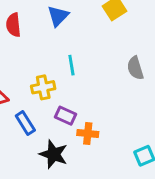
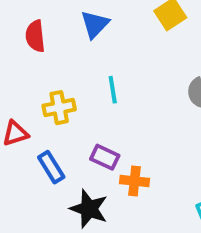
yellow cross: (43, 87) -> (59, 108), moved

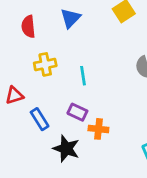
cyan line: (113, 90) -> (83, 76), moved
yellow cross: (59, 108) -> (45, 64), moved

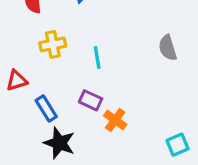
orange cross: (98, 129) -> (115, 120), turned 30
black star: (66, 149) -> (59, 143), moved

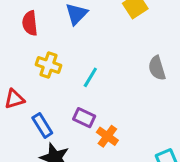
yellow cross: (53, 44) -> (48, 65), turned 30
cyan line: (97, 58) -> (90, 77), turned 40

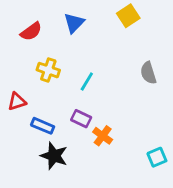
red semicircle: (30, 23) -> (31, 31), turned -120
blue rectangle: (42, 125) -> (43, 126), turned -35

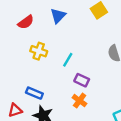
red triangle: (17, 101) -> (15, 110), moved
purple rectangle: (81, 119) -> (82, 80), moved

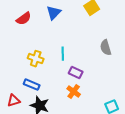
yellow cross: (39, 51) -> (36, 59), moved
cyan line: (68, 60) -> (63, 54), turned -32

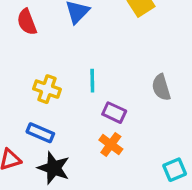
red semicircle: (24, 19) -> (27, 22), turned 105
gray semicircle: (106, 48) -> (161, 87), moved

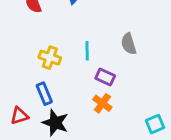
gray semicircle: (161, 87) -> (129, 44), moved
blue rectangle: (40, 133) -> (44, 94), turned 45

